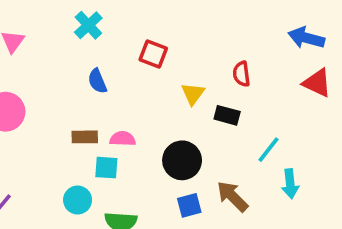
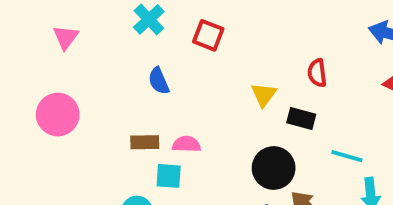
red square: (153, 54) -> (208, 35), moved
cyan line: (269, 150) -> (347, 156), turned 68
black circle: (182, 160) -> (274, 168), moved

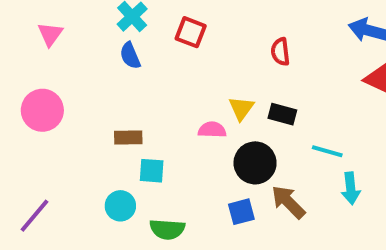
red semicircle: (317, 73) -> (280, 52), moved
blue semicircle: (159, 81) -> (130, 56), moved
yellow triangle: (264, 95) -> (241, 108), moved
pink semicircle: (186, 144) -> (212, 130), moved

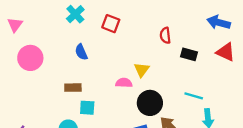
pink triangle: (50, 34) -> (15, 25), moved
blue semicircle: (130, 56) -> (81, 52), moved
pink circle: (42, 110) -> (30, 58), moved
black rectangle: (282, 114) -> (189, 54), moved

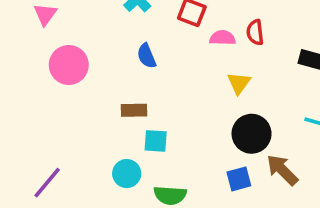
red semicircle: (165, 35) -> (255, 32), moved
pink semicircle: (124, 83) -> (223, 38), moved

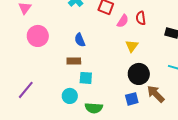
pink semicircle: (223, 38) -> (123, 21), turned 120
blue semicircle: (147, 56) -> (80, 40), moved
purple line: (47, 183) -> (26, 90), moved

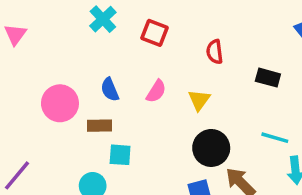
pink semicircle: (123, 21) -> (156, 91), moved
pink circle: (38, 36) -> (60, 103), moved

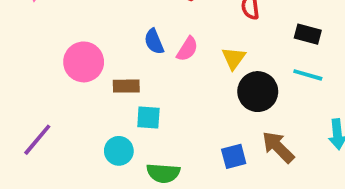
blue semicircle: (110, 90) -> (154, 42), moved
cyan line: (275, 138) -> (308, 75), moved
black circle: (211, 148) -> (258, 92), moved

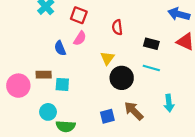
pink semicircle: (187, 49) -> (80, 38), moved
pink circle: (84, 62) -> (18, 86), moved
cyan square: (148, 118) -> (62, 84), moved
cyan circle: (119, 151) -> (48, 112), moved

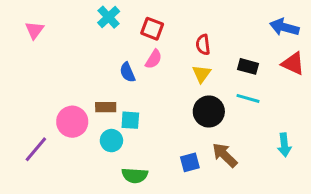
yellow triangle: (107, 58) -> (202, 74), moved
cyan arrow: (169, 103) -> (284, 145), moved
cyan circle: (48, 112) -> (111, 141), moved

